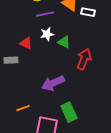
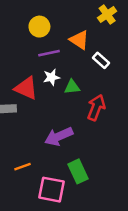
white rectangle: (88, 12) -> (101, 60), moved, turned 32
green triangle: (64, 42) -> (72, 87), turned -32
red triangle: (26, 43) -> (26, 88), size x1.5

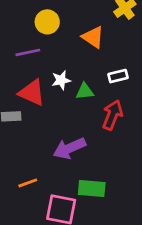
purple line: (49, 53) -> (28, 52), moved
white rectangle: (101, 60) -> (118, 76), moved, turned -56
green rectangle: (78, 171) -> (92, 189), turned -60

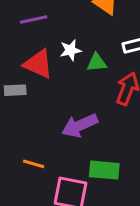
orange line: (28, 183) -> (34, 164), turned 36

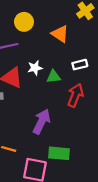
purple arrow: (80, 126) -> (41, 122), turned 140

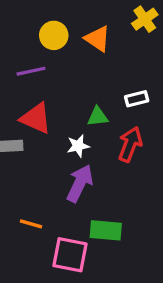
orange triangle: (60, 34) -> (98, 39), moved
white star: (35, 68) -> (78, 146), moved

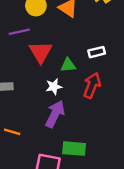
red triangle: (36, 118) -> (41, 52), moved, turned 35
orange line: (31, 224) -> (12, 132), moved

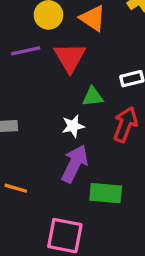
red triangle: (41, 52) -> (70, 57), moved
green rectangle: (74, 149) -> (106, 193), moved

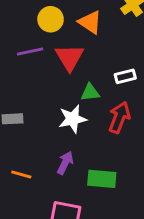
white star: (73, 126) -> (73, 119), size x1.4
purple arrow: (75, 164) -> (65, 163), moved, size x0.7

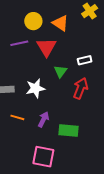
green triangle: (90, 92) -> (60, 71), turned -48
white star: (73, 119) -> (35, 88), moved
orange line: (21, 174) -> (17, 117), moved

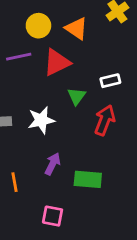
red triangle: (46, 47) -> (57, 62), turned 35
orange line: (17, 117) -> (14, 182), moved, turned 64
pink square: (43, 157) -> (53, 216), size x0.7

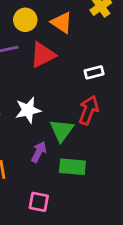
green triangle: (77, 96) -> (62, 130), moved, size x1.4

